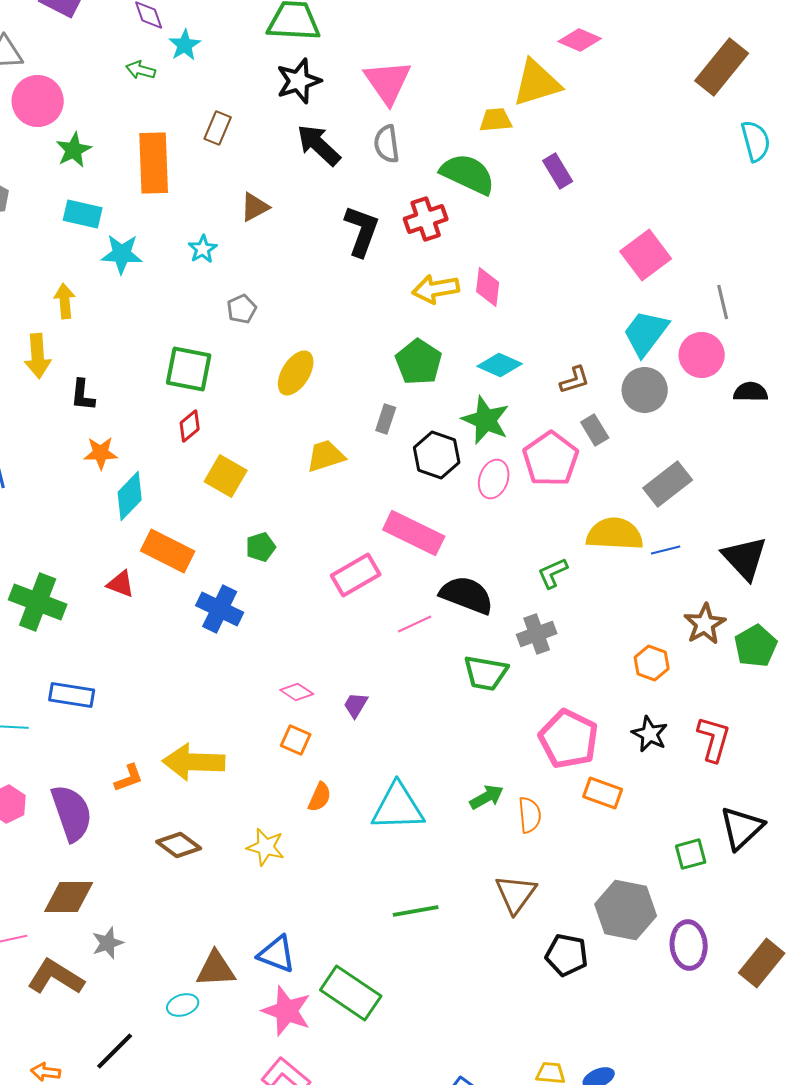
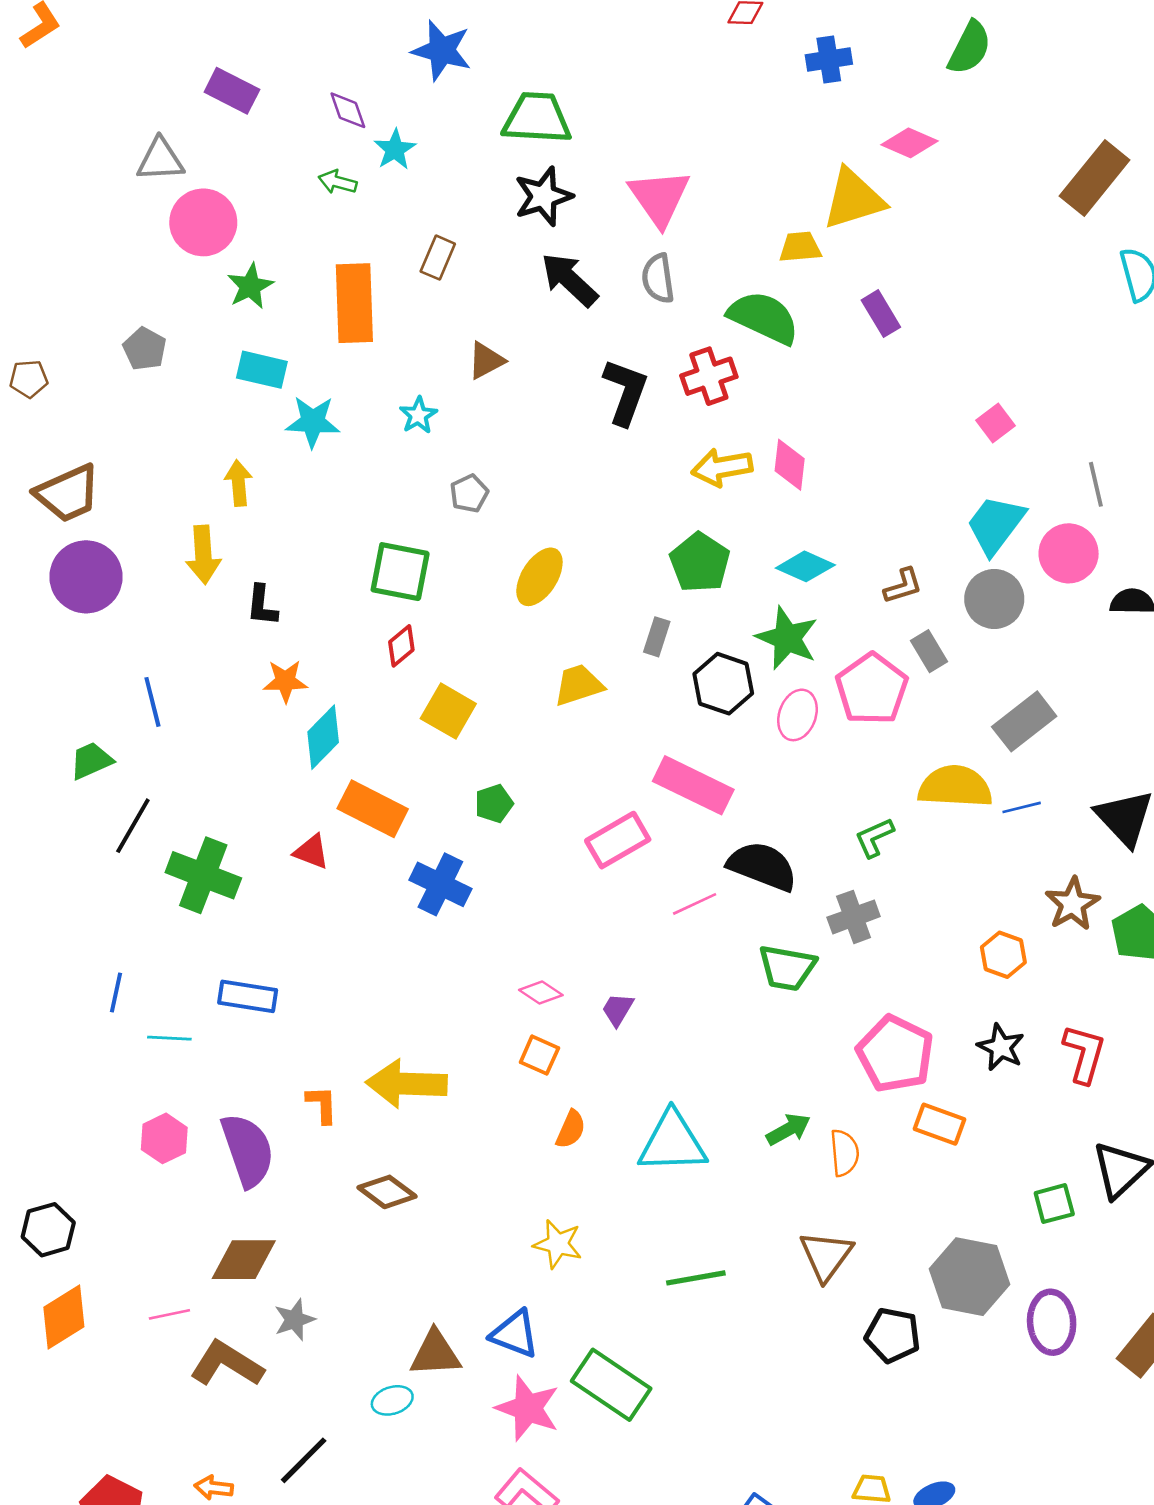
pink square: (646, 255) -> (996, 423), size x0.6
orange L-shape: (129, 778) -> (322, 1105), turned -72
yellow star: (266, 847) -> (558, 1244), moved

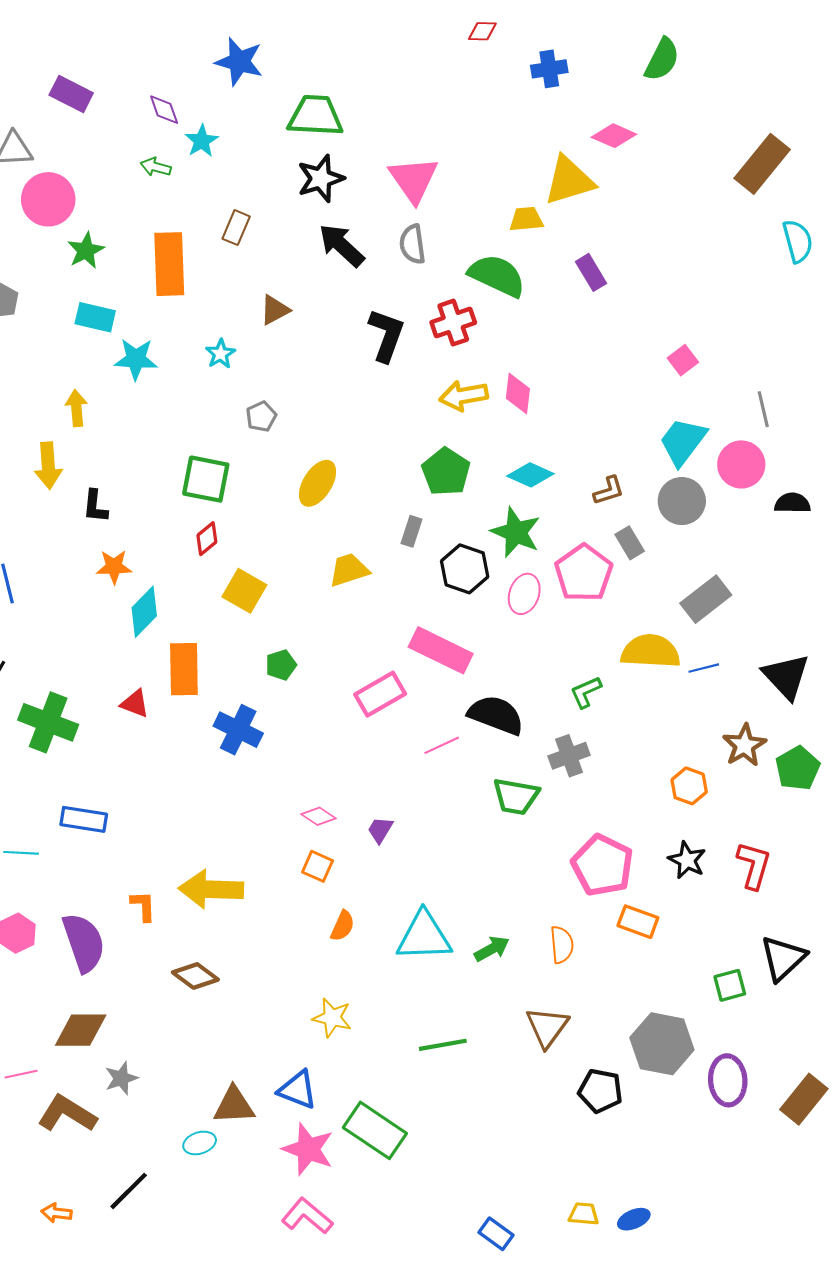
orange rectangle: (373, 809) -> (184, 669), turned 62
green arrow: (788, 1129) -> (492, 949), moved

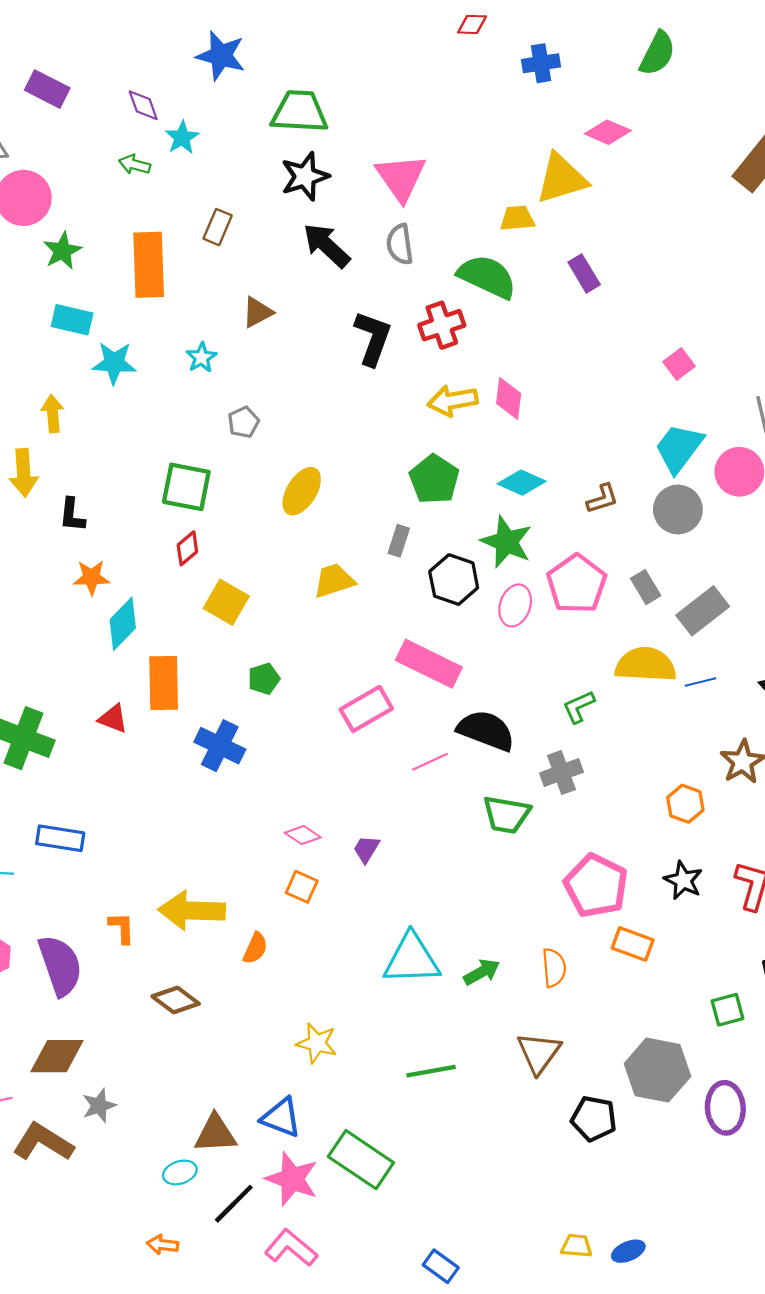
gray rectangle: (630, 543) -> (646, 587), moved
orange semicircle: (343, 926) -> (255, 948), moved
black line: (129, 1191) -> (234, 1204), moved
orange arrow: (57, 1213) -> (163, 1245), moved
blue rectangle: (496, 1234) -> (441, 1266), moved

